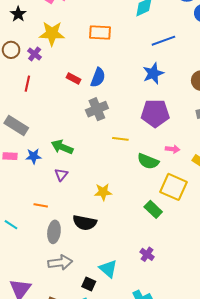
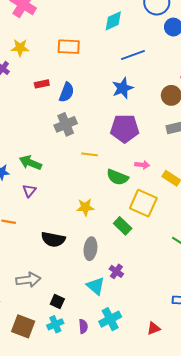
yellow star: (52, 34) -> (20, 48), size x0.7
red rectangle: (73, 78) -> (42, 84), moved, turned -40
yellow star: (103, 192) -> (85, 207), moved
gray ellipse: (54, 232) -> (90, 249), moved
cyan triangle: (108, 269) -> (96, 286), moved

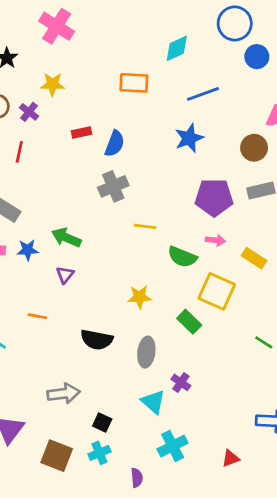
orange rectangle: (69, 47) -> (134, 83), moved
purple pentagon: (125, 129) -> (214, 197), moved
purple semicircle: (83, 326) -> (137, 478), moved

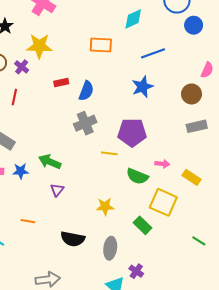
yellow star: (52, 84) -> (39, 46), size x1.4
purple pentagon: (214, 197) -> (132, 133), moved
purple triangle: (65, 275) -> (57, 190), moved

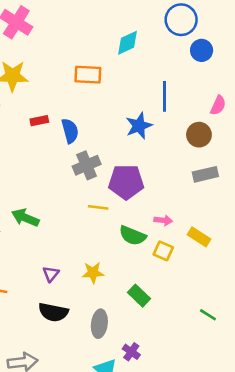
blue line: (153, 53) -> (165, 96), moved, turned -70
blue semicircle: (86, 91) -> (70, 131), turned -36
gray cross: (85, 123) -> (87, 165), moved
purple triangle: (57, 190) -> (51, 274), moved
yellow square: (163, 202) -> (163, 251), moved, size x0.6

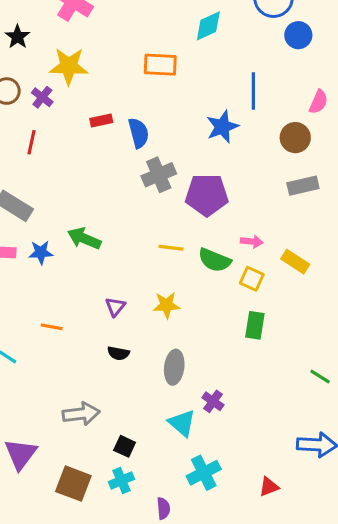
yellow line: (98, 207) -> (171, 248), moved
green rectangle: (139, 296) -> (255, 325), moved, turned 55
black semicircle: (53, 312) -> (118, 353), size x0.6
green line: (208, 315) -> (320, 377), moved

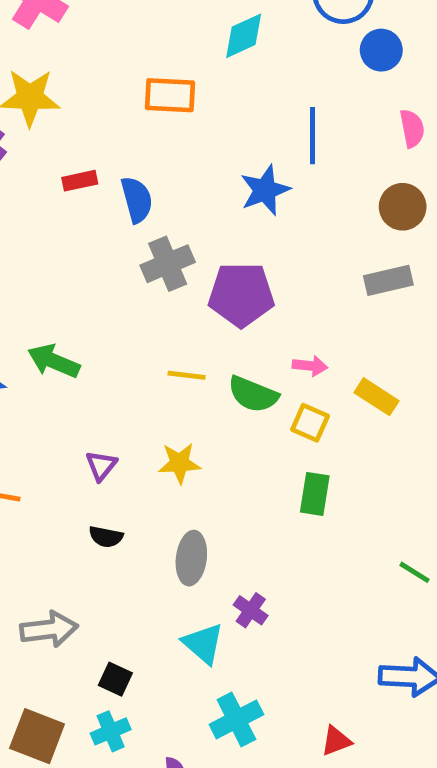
pink semicircle: (319, 102) -> (412, 128), moved, turned -35
brown circle: (295, 138) -> (403, 207), moved

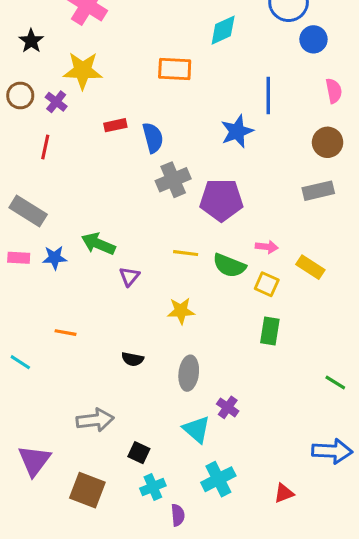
purple triangle: (101, 465) -> (129, 276), moved
cyan cross: (111, 731) -> (153, 487), moved

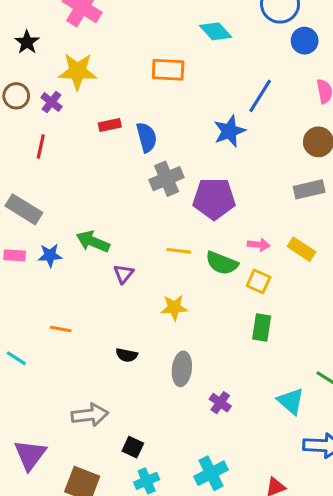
cyan diamond: (223, 30) -> (216, 31), turned 72
blue line: (268, 96) -> (260, 96), turned 32
yellow rectangle: (310, 267) -> (302, 249), moved
cyan triangle: (197, 429) -> (291, 401), moved

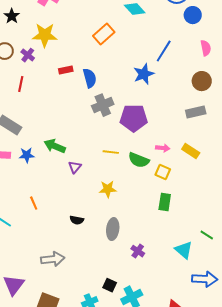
orange rectangle: (168, 70) -> (104, 34), turned -45
orange line: (61, 329) -> (34, 203), turned 56
black square: (133, 447) -> (110, 285), moved

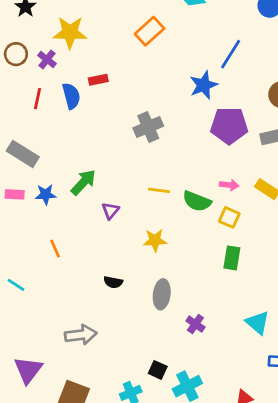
blue semicircle: (90, 78) -> (71, 96), moved
purple pentagon: (134, 118) -> (229, 126), moved
green arrow: (55, 146) -> (83, 182), turned 110
orange line: (34, 203) -> (55, 248), moved

